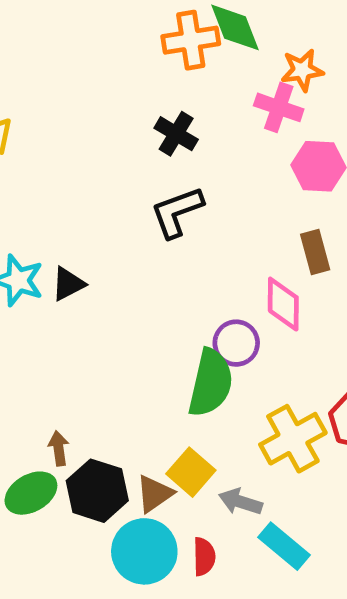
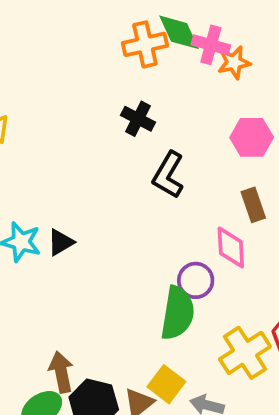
pink cross: (279, 107) -> (211, 45), moved
black L-shape: (177, 212) -> (168, 175), moved, turned -36
brown arrow: (59, 448) -> (61, 372), size x1.5

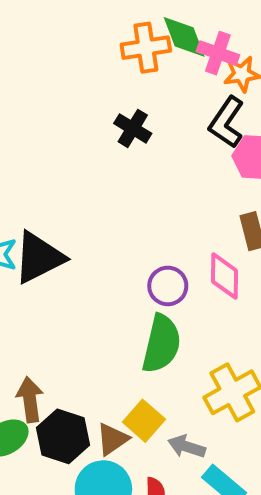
black L-shape: (168, 175) -> (227, 122), moved
black triangle: (61, 242) -> (39, 258), size x1.8
purple circle: (196, 280) -> (168, 286), moved

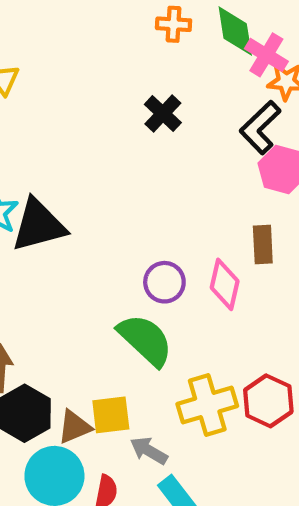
orange cross: (146, 48) -> (174, 24), moved, size x0.7
green semicircle: (161, 344) -> (145, 340), turned -72
yellow square: (144, 421) -> (111, 415), turned 30

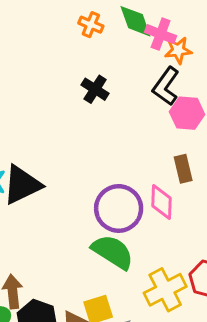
orange cross: (174, 24) -> (91, 25), turned 30
purple circle: (164, 282) -> (119, 208), size x1.6

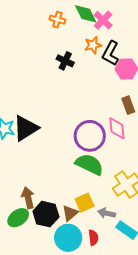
pink cross: (161, 34) -> (103, 20), turned 30
orange star: (178, 50) -> (93, 45), moved

